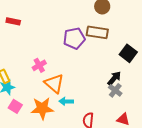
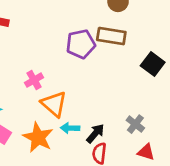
black arrow: (114, 78) -> (95, 133), moved
gray cross: (115, 90) -> (135, 124), moved
orange star: (42, 108) -> (38, 137), turned 30

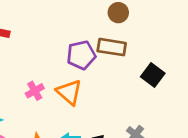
orange triangle: (54, 104) -> (69, 92), moved

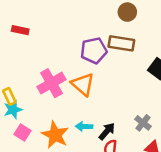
pink cross: (35, 91) -> (51, 83), size x1.6

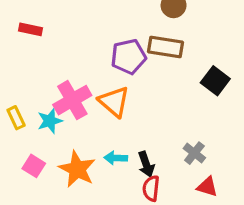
cyan star: (13, 110) -> (50, 121), moved
black arrow: (107, 131) -> (146, 164), turned 120

